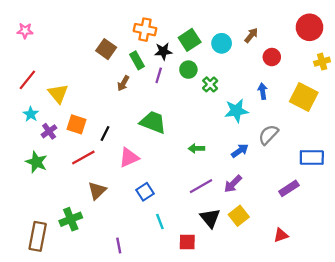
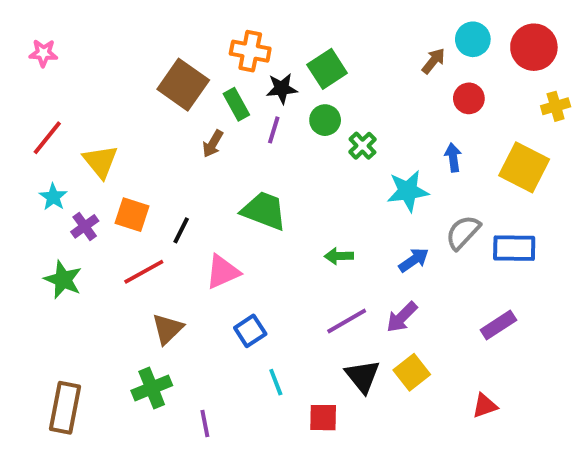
cyan circle: (222, 43) -> (473, 39), moved
brown square: (106, 49) -> (183, 85), size x1.4
blue rectangle: (312, 158) -> (514, 248), moved
green cross: (71, 219) -> (152, 388), moved

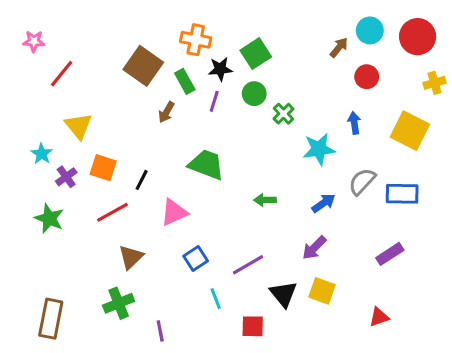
red line: (47, 138) -> (62, 74), moved
purple line: (347, 321) -> (248, 265), moved
yellow square: (412, 372) -> (322, 291), turned -32

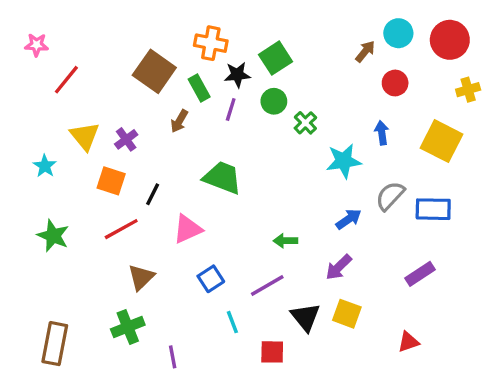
purple cross: (66, 177) -> (126, 139), moved
green arrow: (265, 200) -> (285, 241), moved

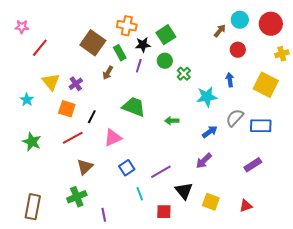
green arrow: (285, 241) -> (172, 121), moved
yellow square: (347, 314) -> (211, 202), moved

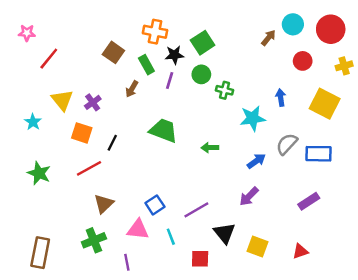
brown square: (93, 43) -> (113, 52), size x0.7
red circle: (238, 50) -> (303, 61), moved
green cross: (184, 74) -> (225, 90), turned -32
pink triangle: (113, 138) -> (138, 229), moved, turned 30

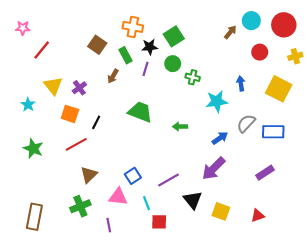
purple arrow: (249, 196) -> (214, 168), size x1.4
red square: (200, 259) -> (159, 222), moved

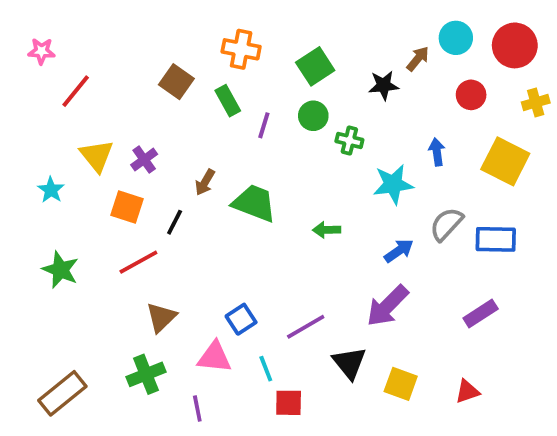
black star: (150, 47) -> (384, 85), moved
brown arrow: (113, 76) -> (205, 182), moved
brown rectangle: (34, 217) -> (62, 393), turned 40

